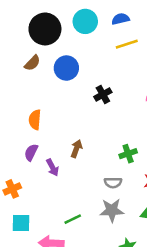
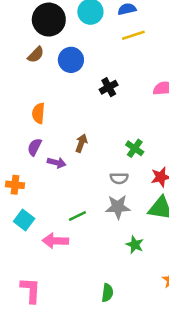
green cross: (128, 154) -> (135, 148), turned -36
purple arrow: (53, 168) -> (57, 163), turned -48
orange cross: (12, 189) -> (15, 185), turned 30
cyan square: (21, 223) -> (24, 220), turned 36

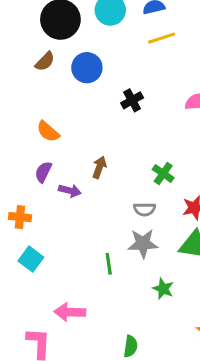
orange semicircle: (38, 113) -> (48, 131), turned -54
green line: (77, 216) -> (109, 264), moved, turned -72
pink arrow: (55, 241) -> (70, 312), moved

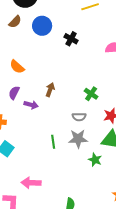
black cross: (132, 100) -> (71, 39), moved, turned -32
green line: (109, 264) -> (53, 142), moved
green star: (163, 289) -> (95, 160), moved

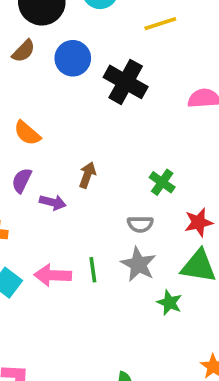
black cross: (71, 39) -> (126, 82), size x1.6
gray star: (78, 139) -> (138, 264), turned 30
pink arrow: (31, 183) -> (53, 275), moved

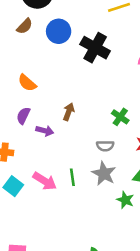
pink arrow: (53, 275) -> (45, 181), turned -150

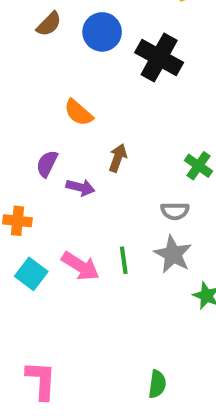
orange semicircle: (27, 83) -> (78, 113), moved

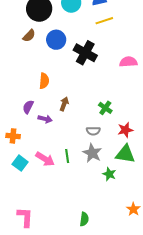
orange semicircle: (78, 113) -> (44, 81), turned -126

